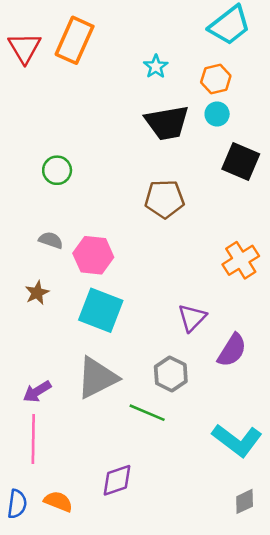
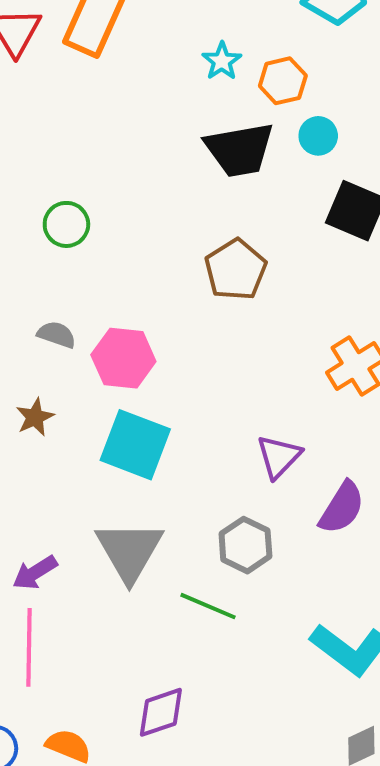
orange hexagon: (216, 79) -> (283, 81), moved
brown pentagon: (165, 199) -> (236, 270), turned -30
gray triangle: (97, 378) -> (129, 551), turned -33

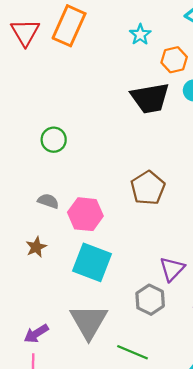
cyan star: (222, 61) -> (140, 35), moved
brown pentagon: (236, 270) -> (148, 188), moved
gray hexagon: (245, 545) -> (150, 300), moved

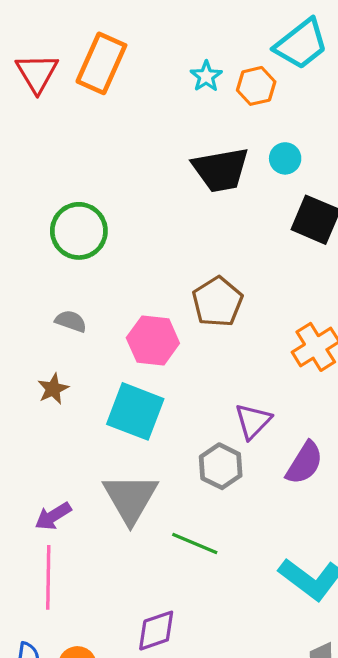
orange hexagon: (174, 60) -> (256, 86), moved
green circle: (54, 140) -> (79, 231), size x1.5
pink hexagon: (85, 214) -> (153, 341), moved

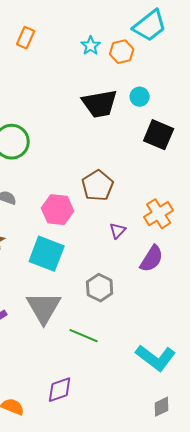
orange rectangle: (101, 63) -> (26, 38), size x0.6
purple triangle: (253, 421) -> (118, 231), moved, size x0.7
purple semicircle: (304, 463) -> (152, 259), moved

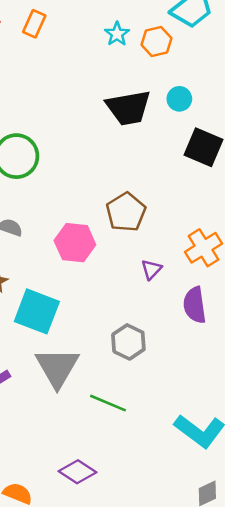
cyan square: (47, 254) -> (37, 311), moved
purple semicircle: (152, 259) -> (195, 305), turned 140
purple diamond: (60, 390) -> (78, 472), turned 52

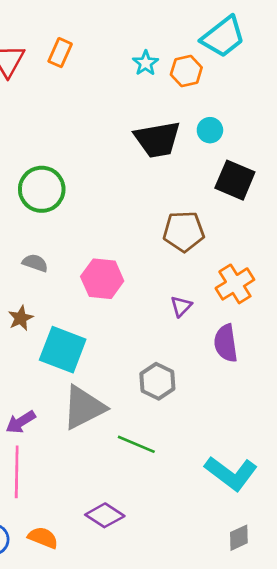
brown pentagon: (126, 212) -> (184, 231), moved, turned 30
gray triangle: (57, 367) -> (84, 408), turned 33

